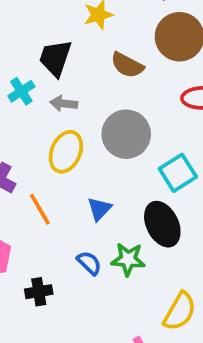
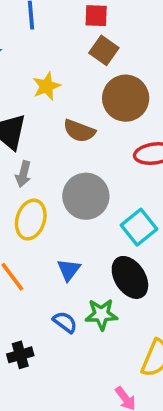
gray arrow: (64, 103) -> (23, 174), turned -75

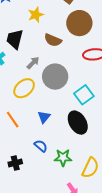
gray arrow: (23, 174) -> (33, 63), moved, turned -152
yellow ellipse: (31, 220) -> (24, 88), turned 30
green star: (101, 314) -> (63, 158), moved

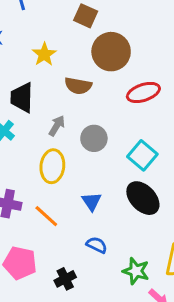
gray circle: (55, 77) -> (94, 138), size x0.7
yellow ellipse: (24, 88) -> (52, 166), turned -30
green star: (63, 158) -> (136, 271), moved, turned 30

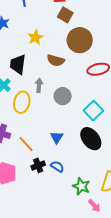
gray arrow: (57, 126) -> (39, 85), turned -32
yellow ellipse: (52, 166) -> (22, 102), moved
black cross: (65, 279) -> (38, 165), moved

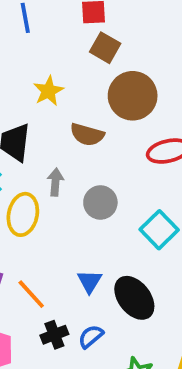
black ellipse: (91, 139) -> (134, 298), moved
blue semicircle: (57, 166) -> (91, 337), turned -72

